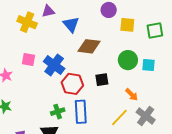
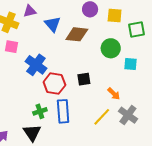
yellow square: (127, 25) -> (115, 15), moved
brown diamond: (89, 46) -> (77, 34), moved
pink square: (29, 60) -> (11, 47), moved
green circle: (128, 60) -> (111, 48), moved

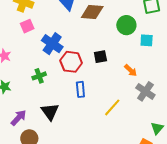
pink square: (11, 47) -> (27, 26), turned -32
green cross: (40, 111) -> (39, 76), moved
blue rectangle: (63, 111) -> (80, 89), size x0.7
yellow line: (102, 117) -> (112, 107), moved

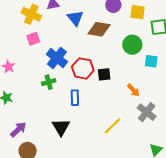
red hexagon: (71, 62) -> (83, 68), moved
green cross: (39, 76) -> (49, 82), moved
blue rectangle: (80, 89) -> (75, 98), moved
black triangle: (50, 112) -> (61, 127), moved

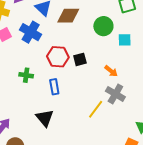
blue cross: (57, 58) -> (31, 32), moved
green cross: (49, 82) -> (26, 75), turned 32
gray cross: (147, 112) -> (115, 94), moved

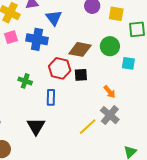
brown diamond: (68, 16) -> (80, 49), moved
blue cross: (31, 32) -> (37, 39), turned -30

